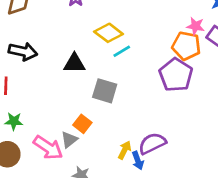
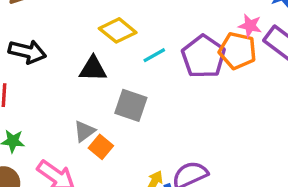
yellow diamond: (109, 33) -> (118, 30), moved
purple pentagon: (176, 75) -> (203, 57), moved
gray triangle: (69, 140) -> (84, 131), moved

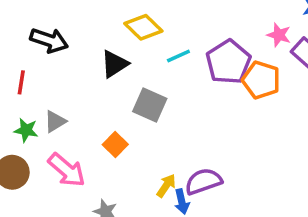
orange pentagon: (238, 51) -> (261, 80), moved
black triangle: (93, 69) -> (114, 64), turned -40
gray triangle: (84, 131) -> (55, 121), moved

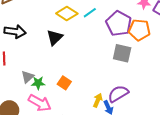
cyan line: (178, 56) -> (90, 13), moved
gray square: (150, 105) -> (122, 53), moved
green star: (26, 130) -> (38, 83), moved

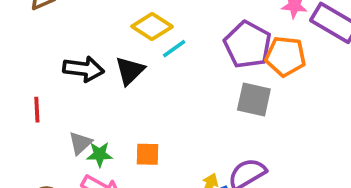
cyan line: (90, 13) -> (174, 49), moved
black arrow: (15, 32) -> (83, 69), moved
orange square: (64, 83) -> (148, 154), turned -32

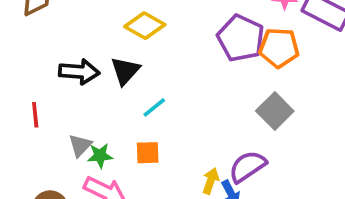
cyan line: (174, 49) -> (154, 107), moved
gray square: (254, 100) -> (275, 111), moved, turned 36

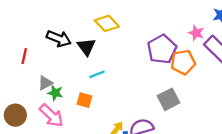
orange pentagon: (279, 48) -> (183, 62), turned -30
black triangle: (125, 71) -> (86, 47), turned -36

